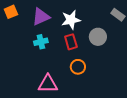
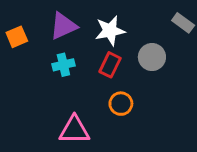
orange square: (11, 12) -> (17, 37), moved
red rectangle: (71, 42) -> (110, 65), turned 42

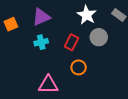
white star: (110, 31) -> (87, 15), moved, turned -30

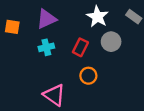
orange square: (11, 24) -> (12, 27), turned 32
pink triangle: (48, 85) -> (54, 95), turned 35

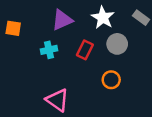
purple triangle: (46, 19) -> (62, 20), moved
orange circle: (88, 76) -> (111, 80), moved

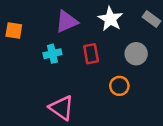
gray circle: (117, 44) -> (136, 54), moved
red rectangle: (85, 50) -> (91, 54), turned -36

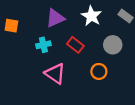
red rectangle: (91, 54) -> (75, 45), turned -42
pink triangle: (61, 108) -> (55, 74), moved

